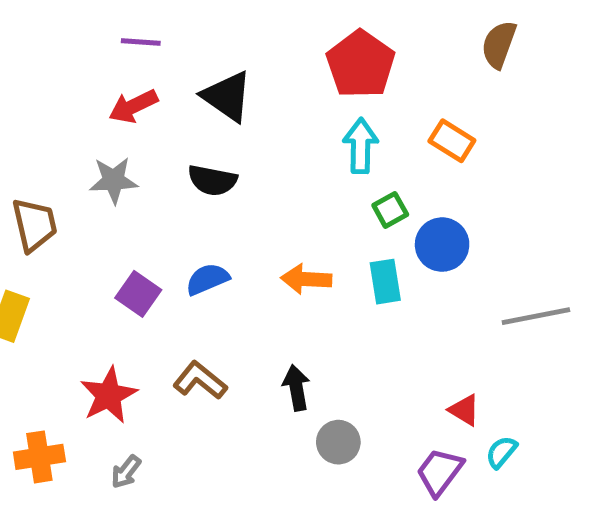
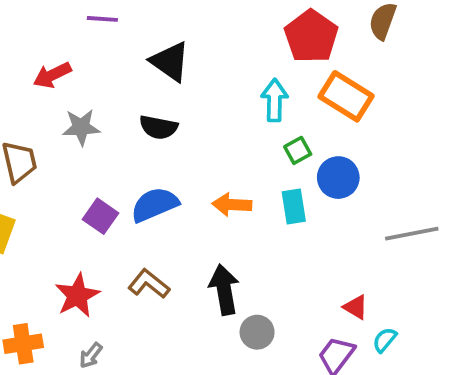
red pentagon: (361, 64) -> (311, 36), moved
red arrow: (133, 106) -> (52, 75), moved
orange rectangle: (452, 141) -> (346, 96), size x1.5
blue semicircle: (207, 279) -> (155, 205), size x1.4
black arrow: (296, 388) -> (224, 290), size x1.4

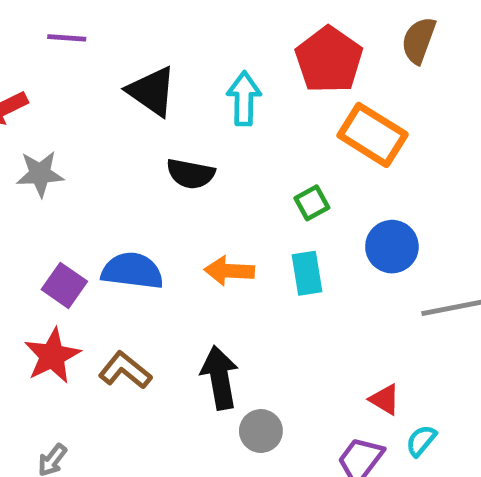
cyan arrow: (274, 100) -> (244, 99), moved
black semicircle: (158, 127) -> (191, 174), moved
blue circle: (338, 178) -> (392, 247), moved
blue semicircle: (155, 205) -> (132, 271), turned 30
red star: (77, 295) -> (52, 356), moved

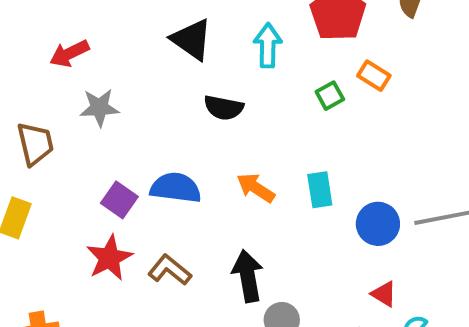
orange rectangle: (373, 135) -> (374, 76), size x0.6
green square: (312, 203) -> (330, 96), moved
blue circle: (392, 247) -> (378, 224), moved
orange arrow: (229, 271) -> (256, 188), turned 30

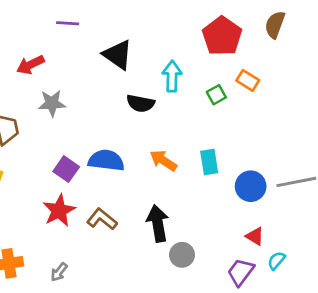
cyan arrow: (268, 45) -> (172, 76), moved

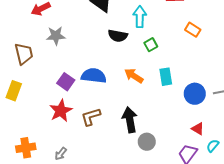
orange rectangle: (248, 80) -> (193, 30), moved
green square: (216, 95) -> (151, 45), moved
brown L-shape: (102, 219) -> (91, 117), turned -55

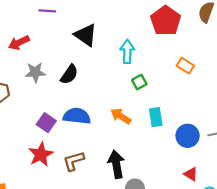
black semicircle: (118, 36) -> (69, 74), moved, turned -66

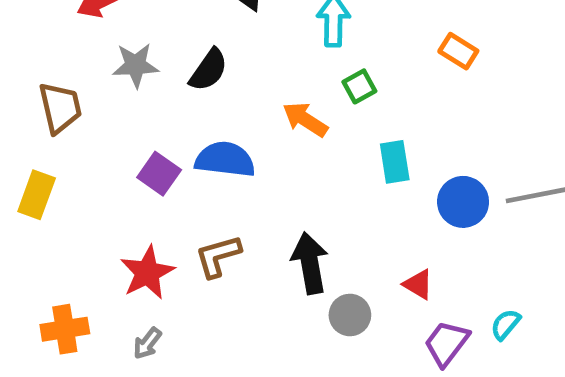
orange arrow: (121, 116) -> (305, 119), moved
red star: (41, 154) -> (147, 273), moved
red triangle: (191, 174) -> (418, 284), moved

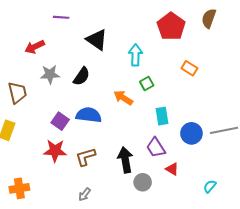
red star: (147, 273) -> (55, 151), moved, turned 30
gray arrow: (147, 343) -> (85, 194), moved
purple trapezoid: (447, 343) -> (156, 148), moved, turned -70

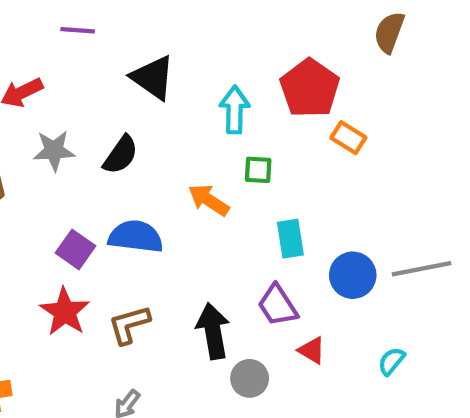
red pentagon: (171, 26) -> (310, 88), moved
green square: (147, 83) -> (258, 170), turned 32
red star: (55, 151) -> (65, 312), turned 30
cyan semicircle: (210, 186) -> (391, 361), moved

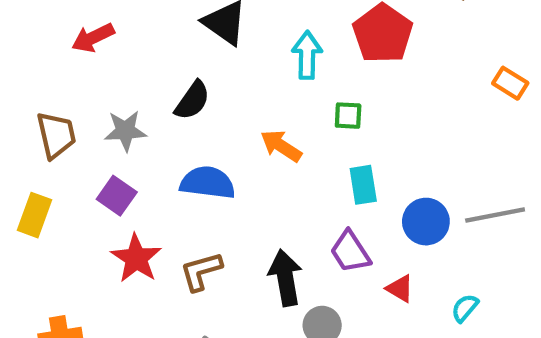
orange rectangle: (348, 138) -> (510, 83), moved
gray star: (54, 151) -> (125, 131), moved
green square: (258, 170) -> (348, 116), moved
purple square: (75, 249) -> (117, 196), moved
red triangle: (312, 350) -> (400, 289), moved

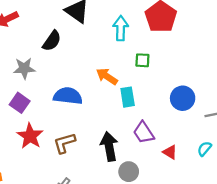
black semicircle: (192, 100) -> (52, 41), moved
cyan rectangle: (363, 185) -> (128, 97), moved
blue circle: (426, 222) -> (183, 98), moved
cyan semicircle: (465, 308) -> (204, 149), moved

